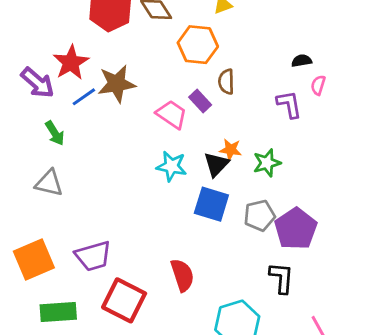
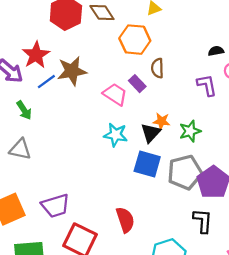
gray pentagon: (259, 216) -> (185, 172), size x1.4

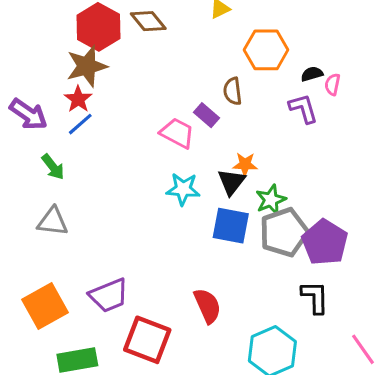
orange hexagon: (135, 40) -> (266, 50), moved
black semicircle: (216, 51) -> (312, 74), moved
red star: (36, 55) -> (78, 99), moved, size x0.7
brown star: (72, 71) -> (87, 66), moved
green star: (190, 131) -> (271, 200), moved

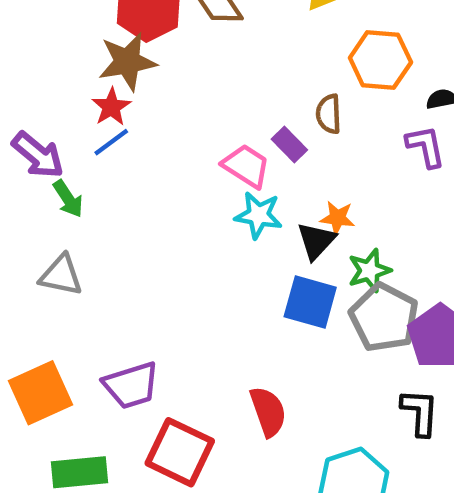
purple arrow: (28, 114) -> (38, 155), moved
cyan star: (183, 189) -> (258, 215), moved
gray pentagon: (284, 232) -> (384, 318), turned -30

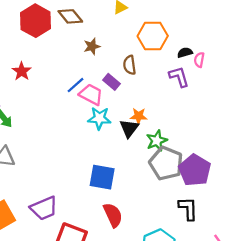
brown star: (127, 62) -> (92, 46), moved, size x0.6
blue line: (111, 142) -> (75, 85), moved
blue square: (310, 302) -> (102, 177), moved

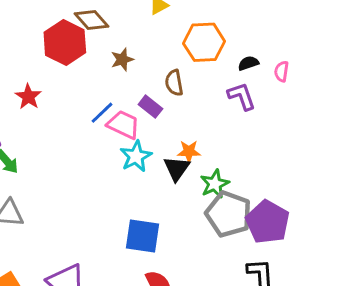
red hexagon: (35, 21) -> (65, 42), moved
pink semicircle: (199, 60) -> (281, 71), moved
cyan star: (99, 118) -> (136, 156), turned -30

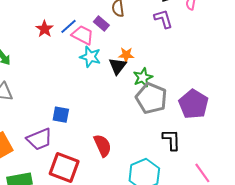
red star: (28, 97) -> (45, 29), moved
cyan star: (136, 156) -> (90, 57), turned -30
purple pentagon: (268, 222) -> (194, 104), moved
blue square: (142, 236) -> (61, 115), moved, size x0.7

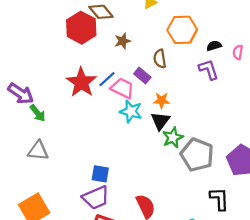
red star: (45, 29) -> (81, 82), size x1.6
orange star: (126, 55) -> (162, 100), moved
green star: (143, 77) -> (173, 138), moved
purple trapezoid: (39, 139) -> (96, 198), moved

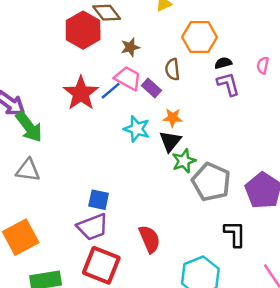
black semicircle: (214, 46) -> (223, 63), moved
pink trapezoid: (122, 88) -> (128, 78), moved
green arrow: (38, 113) -> (29, 127), size x1.5

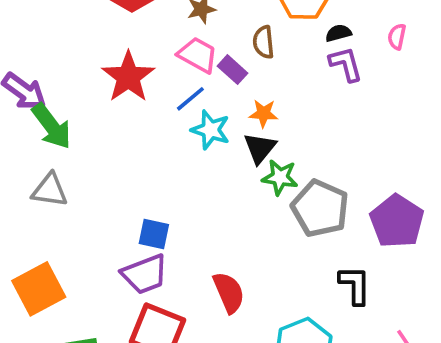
blue line: (111, 91) -> (190, 99), moved
green star: (184, 161) -> (280, 177), turned 30

